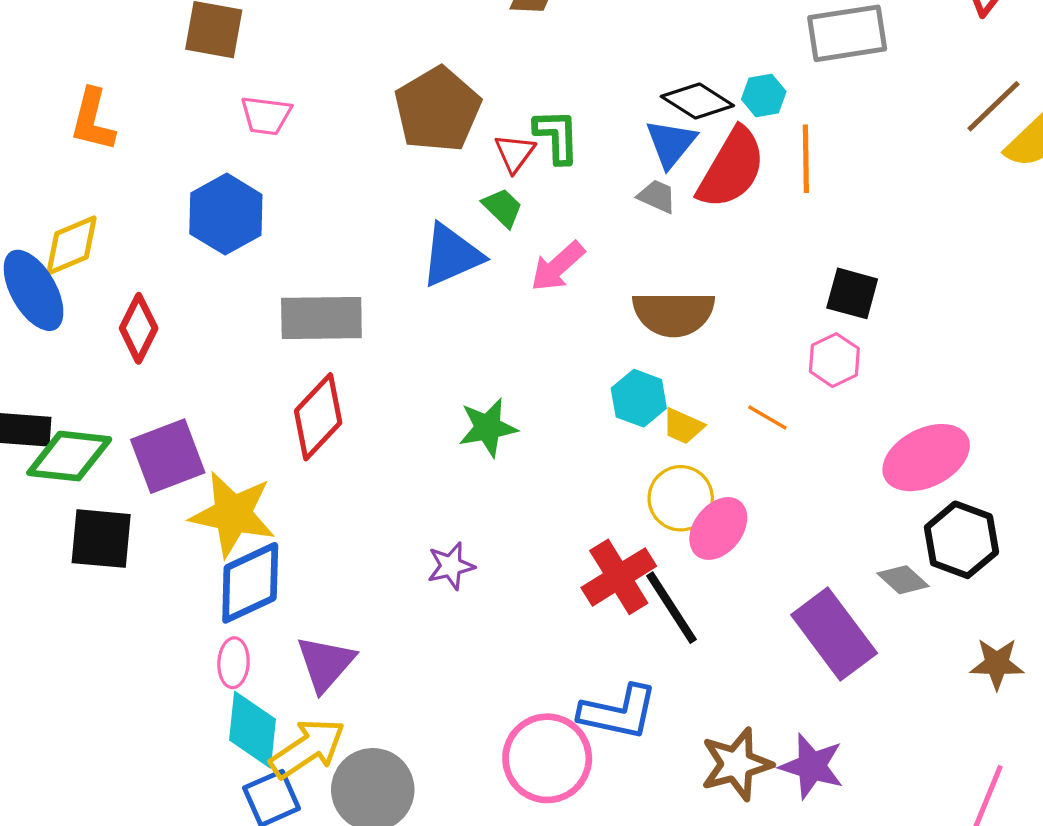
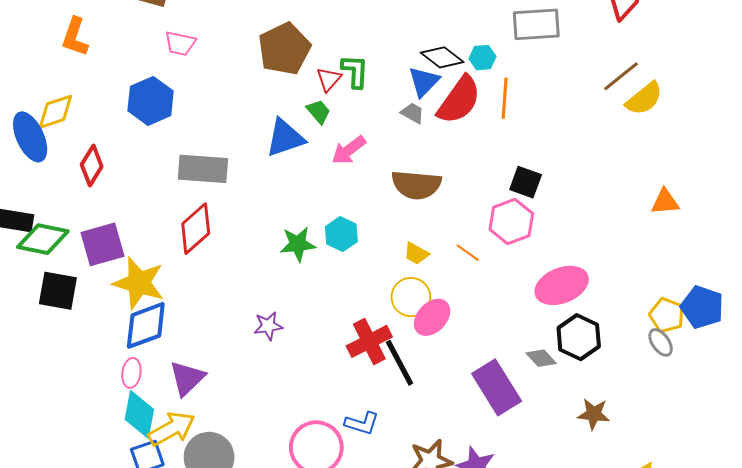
pink hexagon: (834, 360) -> (511, 222), size x1.4
cyan hexagon: (639, 398) -> (341, 234), moved
blue L-shape: (618, 712) -> (362, 423), size x0.7

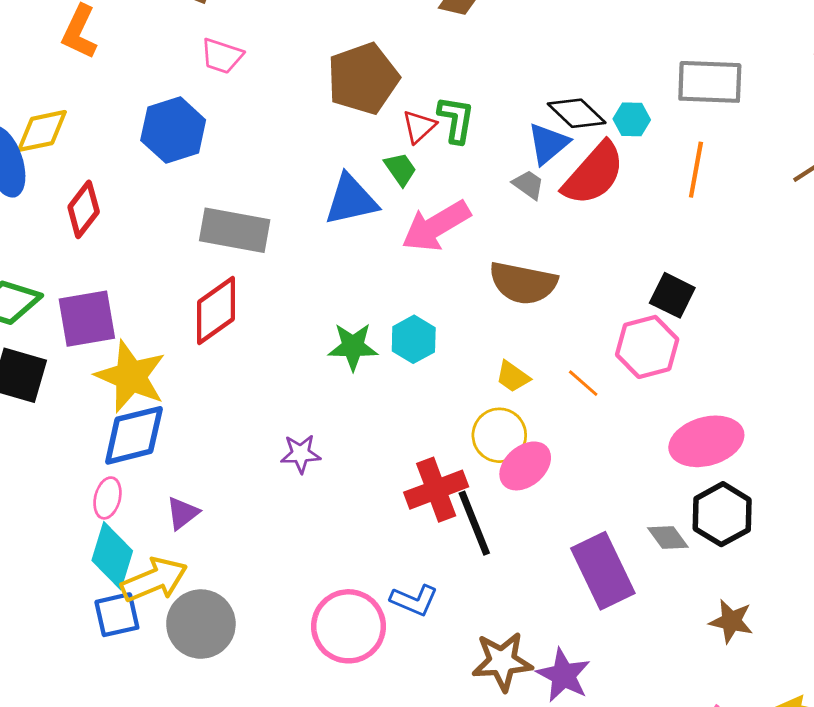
orange line: (505, 98) -> (696, 170), moved
pink arrow: (349, 150) -> (436, 226), size x1.4
purple triangle: (187, 378) -> (182, 513), size x0.7

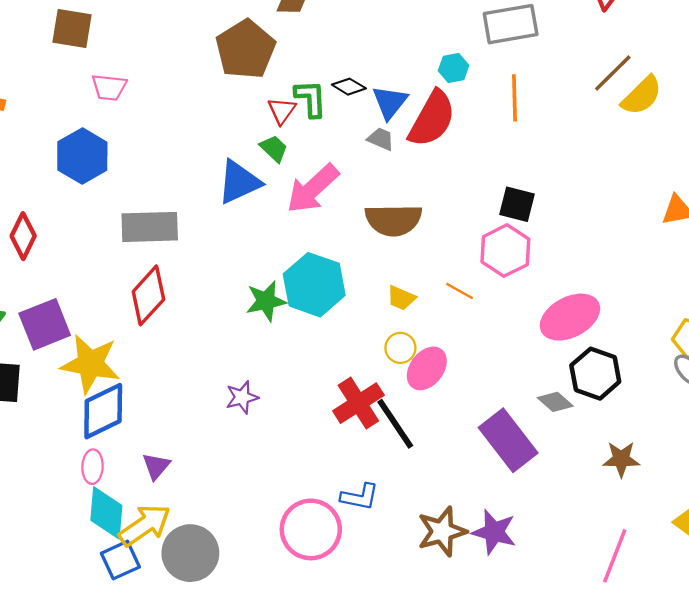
brown pentagon: (363, 79) -> (245, 49), moved
black diamond: (577, 113) -> (349, 87), moved, size x0.7
cyan hexagon: (414, 339) -> (314, 285), size x1.6
yellow circle: (499, 435) -> (400, 348), size x0.7

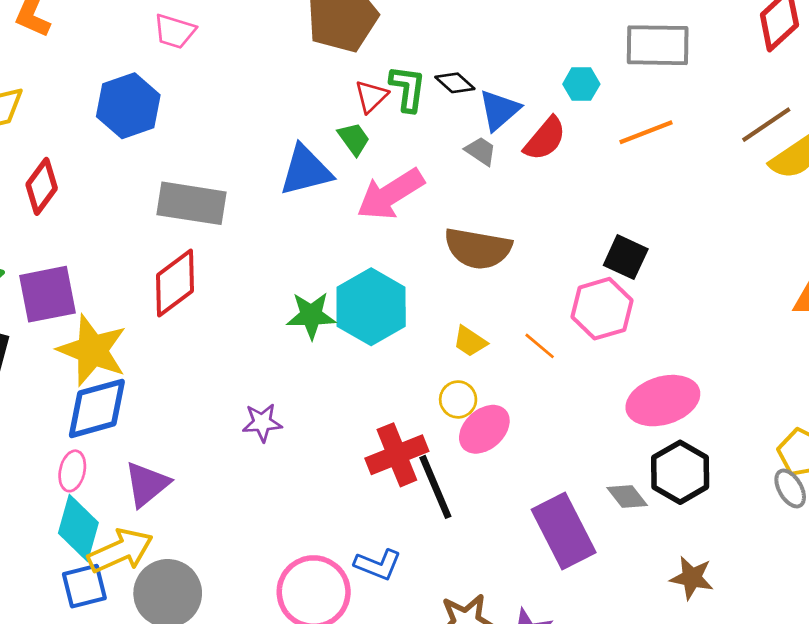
orange line: (514, 98) -> (646, 132), turned 60
red semicircle: (432, 119) -> (545, 139), size x0.7
purple triangle: (156, 466) -> (147, 484), size x1.4

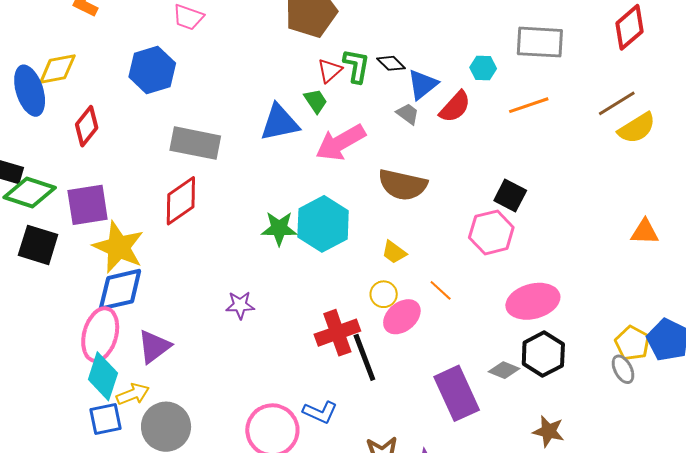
orange line: (540, 346) -> (441, 290), moved
pink ellipse: (72, 471) -> (100, 335), size x1.8
gray diamond: (627, 497) -> (504, 370), turned -32
yellow arrow: (120, 551) -> (133, 394), size x0.7

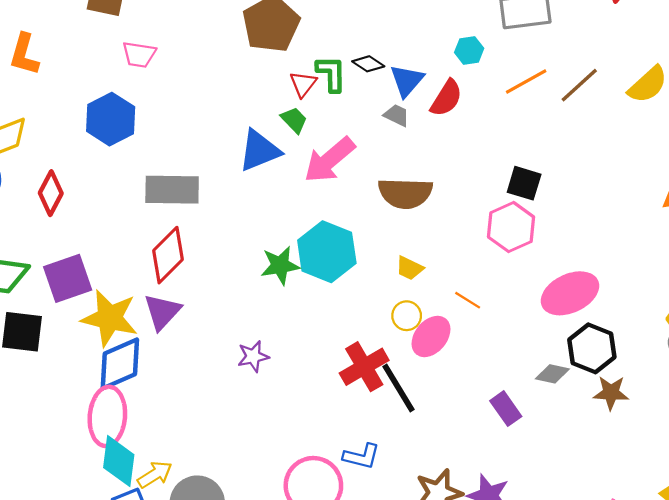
brown line: (617, 103) -> (579, 85), moved
purple triangle: (154, 347) -> (162, 312), moved
purple rectangle: (457, 393) -> (506, 409), size x0.6
brown star: (549, 431) -> (611, 393), moved

